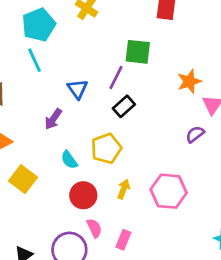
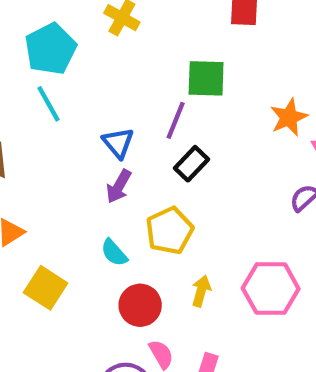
purple arrow: (53, 119) -> (119, 186), moved

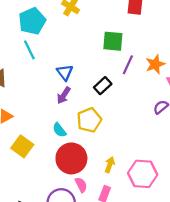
purple line: (176, 120) -> (128, 65), moved
pink hexagon: (271, 288) -> (143, 174), moved
yellow arrow: (201, 291) -> (110, 165), moved
red circle: (140, 305) -> (71, 158), size x1.4

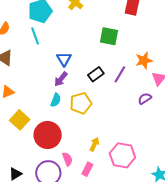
purple line: (128, 65) -> (120, 74), moved
cyan semicircle: (59, 130) -> (56, 100), moved, turned -128
red circle: (71, 158) -> (48, 135), moved

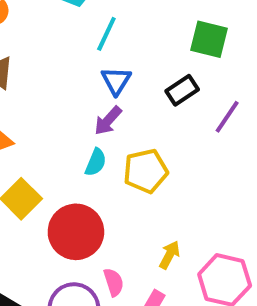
cyan line: (35, 36) -> (106, 34), moved, turned 42
black rectangle: (96, 74) -> (182, 90), moved

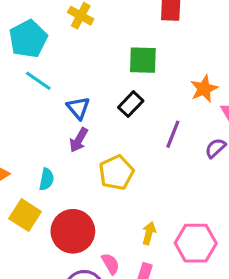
cyan line: (106, 34) -> (38, 81), moved, turned -68
purple line: (227, 117) -> (173, 134), moved
cyan semicircle: (96, 162) -> (47, 179), moved

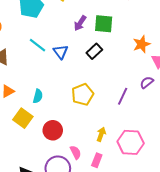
cyan line: (38, 81) -> (37, 45), moved
purple line: (173, 134) -> (123, 96), moved
purple arrow: (79, 140) -> (80, 23), moved
red circle: (73, 231) -> (53, 130), size x0.7

